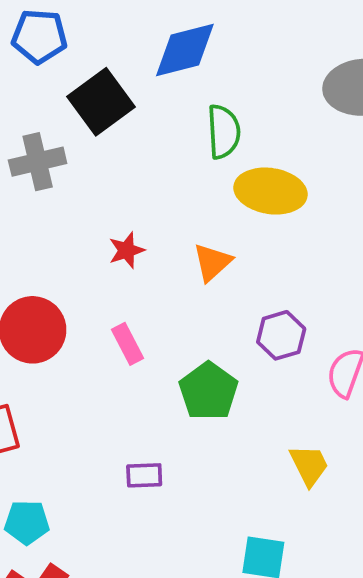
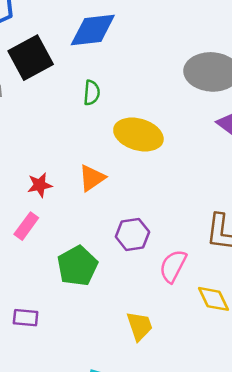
green semicircle: (224, 132) -> (92, 93), moved, size x0.7
red star: (127, 250) -> (40, 185), moved
pink rectangle: (128, 344) -> (26, 226), turned 56

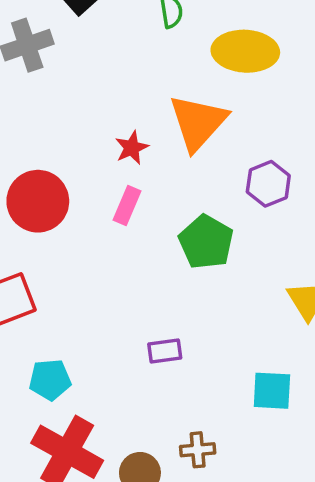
orange triangle: (92, 178) -> (198, 122), size x1.6
purple rectangle: (26, 318) -> (165, 351), moved

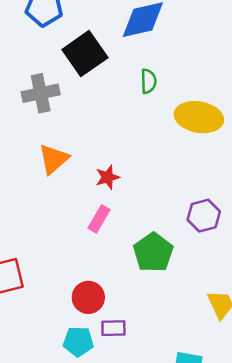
orange triangle: (198, 122) -> (54, 159), moved, size x0.7
red circle: (38, 201) -> (88, 297), moved, size x0.7
cyan pentagon: (50, 380) -> (78, 342), moved

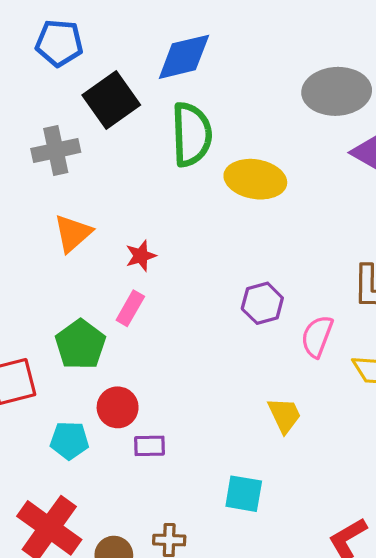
green semicircle: (149, 81) -> (192, 134), size x2.0
green pentagon: (153, 252) -> (80, 345), moved
cyan pentagon: (78, 342) -> (69, 440), moved

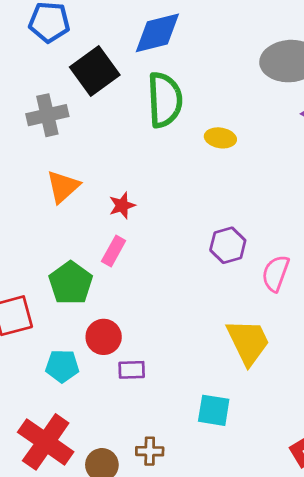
yellow ellipse: (255, 179) -> (220, 138), size x0.6
yellow trapezoid: (284, 415) -> (248, 342), size x1.5

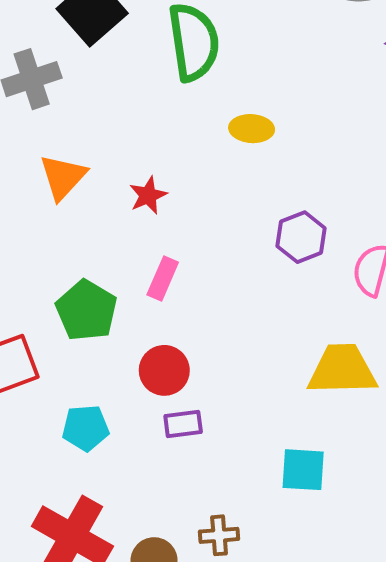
yellow ellipse: (220, 138) -> (252, 129), moved
pink rectangle: (114, 251) -> (163, 279), moved
red circle: (104, 337) -> (164, 370), moved
yellow trapezoid: (248, 342) -> (342, 370), turned -60

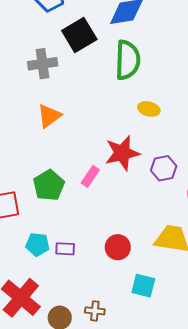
red star: (148, 195) -> (122, 153), moved, size x1.8
red circle: (164, 370) -> (118, 247), moved
purple rectangle: (183, 424) -> (65, 249), moved

